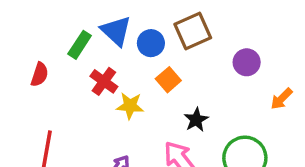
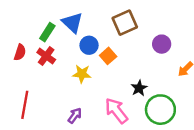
blue circle: (151, 43) -> (89, 45), moved
red cross: (104, 81) -> (46, 56), moved
black star: (196, 120) -> (139, 88), moved

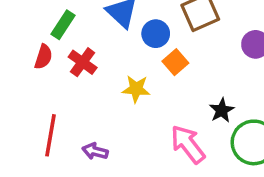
green rectangle: (47, 32) -> (63, 25), moved
blue circle: (89, 45) -> (156, 34), moved
purple arrow: (75, 115) -> (95, 151), moved, turned -112

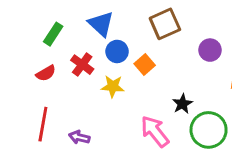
blue circle: (156, 34) -> (117, 51), moved
red semicircle: (43, 57) -> (46, 73), moved, turned 42
red cross: (83, 62) -> (82, 65), moved

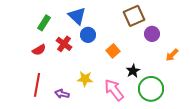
brown square: (165, 24) -> (134, 16), moved
orange square: (145, 65) -> (113, 51), moved
yellow star: (113, 86) -> (85, 79), moved

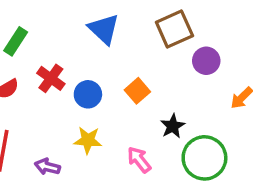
blue triangle: (77, 16) -> (104, 29), moved
blue circle: (88, 35) -> (88, 94), moved
pink arrow: (114, 90) -> (139, 160), size x0.7

